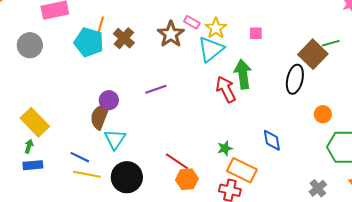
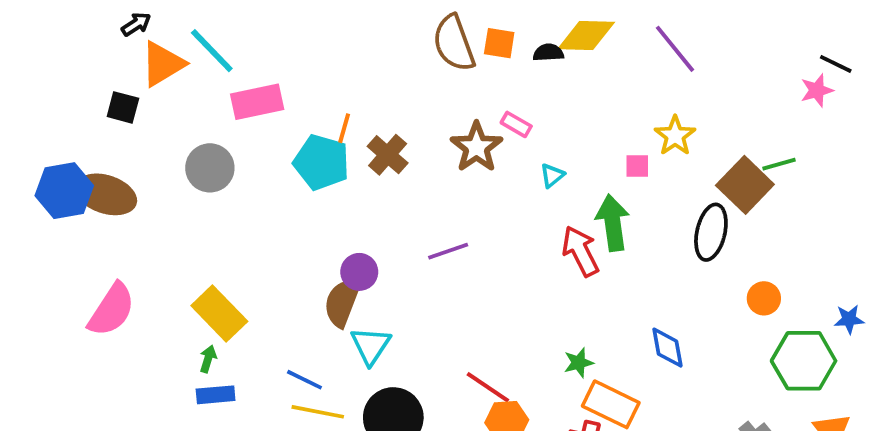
yellow star: (216, 28) -> (675, 136), moved
pink square: (256, 33) -> (637, 166), moved
cyan triangle: (211, 49) -> (552, 175), size x0.5

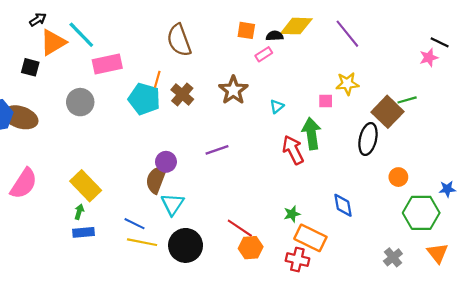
brown semicircle: (454, 43) -> (179, 40), moved
pink rectangle: (516, 124) -> (264, 54), moved, turned -63
yellow star: (675, 136) -> (347, 84), turned 30

